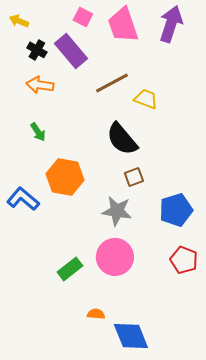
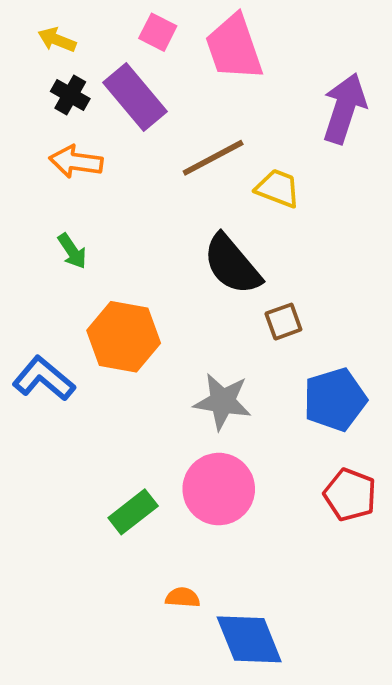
yellow arrow: (19, 21) -> (57, 40), moved
purple arrow: (171, 24) -> (344, 108), moved
brown square: (134, 177) -> (283, 322), moved

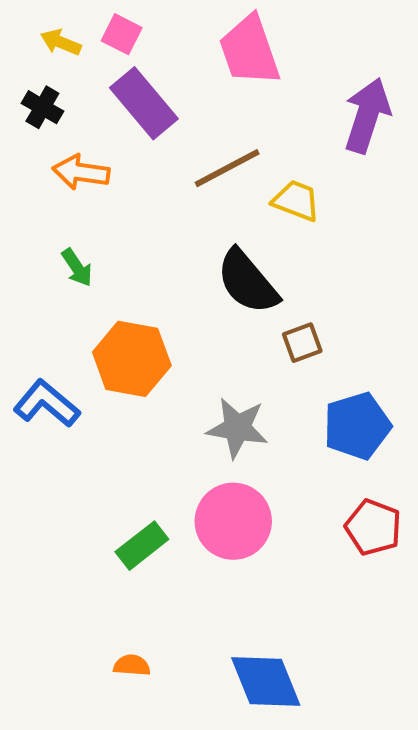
pink square: (158, 32) -> (122, 34), moved
black cross: (70, 95) -> (42, 107), moved
orange semicircle: (183, 598) -> (132, 665), moved

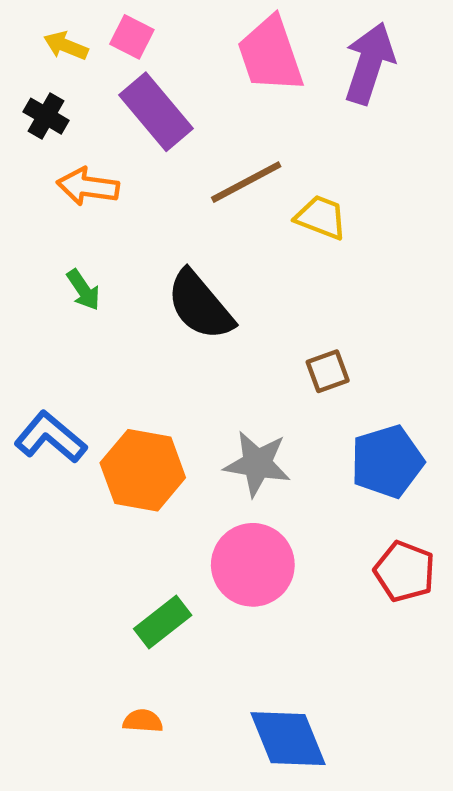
purple arrow: (367, 115) -> (369, 63), moved
black semicircle: (247, 282) -> (200, 305), moved
orange hexagon: (132, 359) -> (143, 470), moved
green rectangle: (142, 546) -> (163, 622), moved

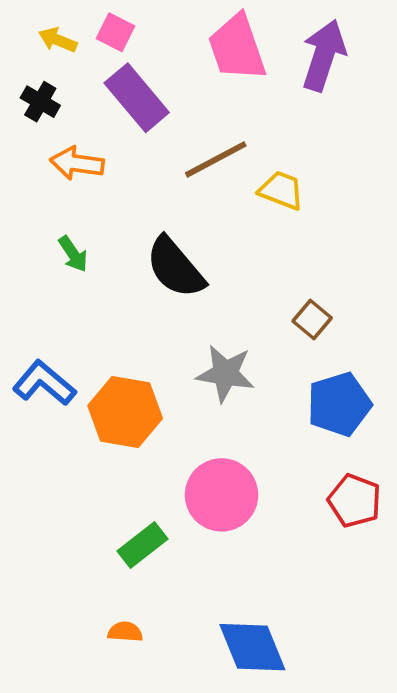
brown square: (328, 371) -> (312, 319), moved, turned -30
gray star: (257, 464) -> (225, 373), moved

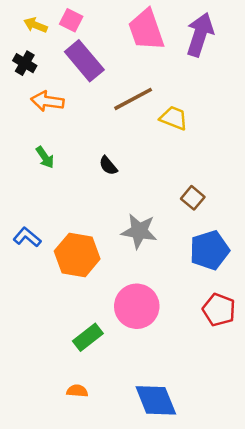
black semicircle: (175, 267) -> (108, 166), size x0.5
blue L-shape: (44, 383) -> (27, 237), size x0.7

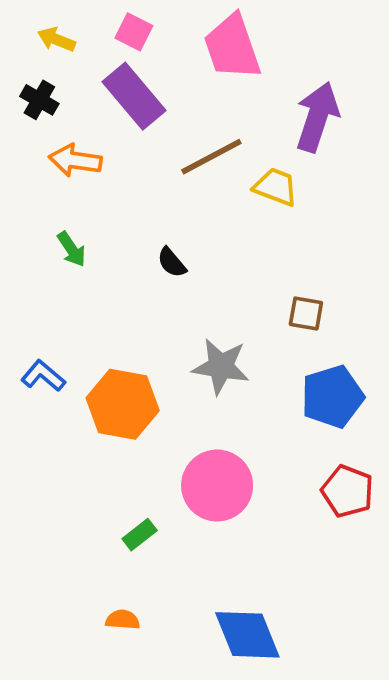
pink square: (71, 20) -> (134, 32), moved
purple arrow: (200, 35) -> (317, 117), moved
brown square: (193, 198) -> (306, 313), turned -30
green rectangle: (88, 337) -> (140, 535), size x0.7

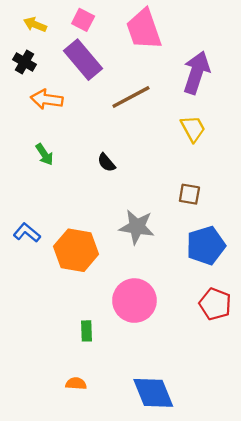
yellow trapezoid: (276, 187) -> (193, 129), moved, turned 40
green rectangle: (140, 535) -> (87, 331), turned -54

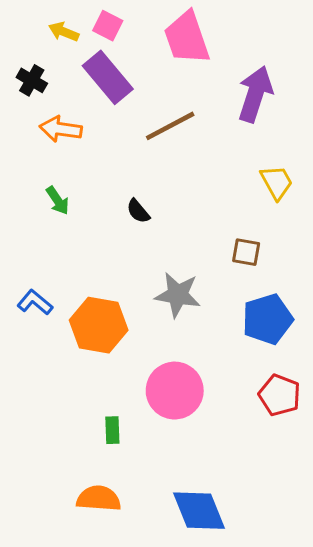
yellow arrow: (35, 25) -> (64, 32), moved
yellow trapezoid: (193, 129) -> (277, 182), moved
orange semicircle: (76, 384) -> (99, 498), size x1.6

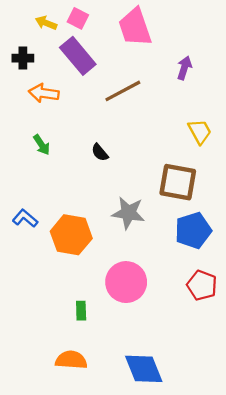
black cross: (32, 80) -> (23, 58), turned -30
purple arrow: (255, 94) -> (184, 68), size x0.6
brown square: (246, 252) -> (178, 182), size x1.8

